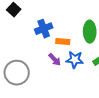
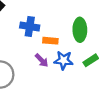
blue cross: (44, 29) -> (30, 27), turned 30

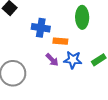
green ellipse: (80, 30) -> (82, 17), moved

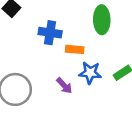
purple arrow: (52, 60) -> (64, 86), moved

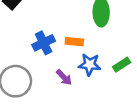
blue cross: (50, 33) -> (44, 43), moved, turned -35

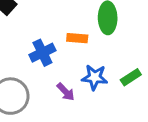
orange rectangle: (74, 42) -> (77, 38), moved

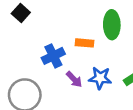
purple arrow: (66, 92) -> (74, 79), moved

